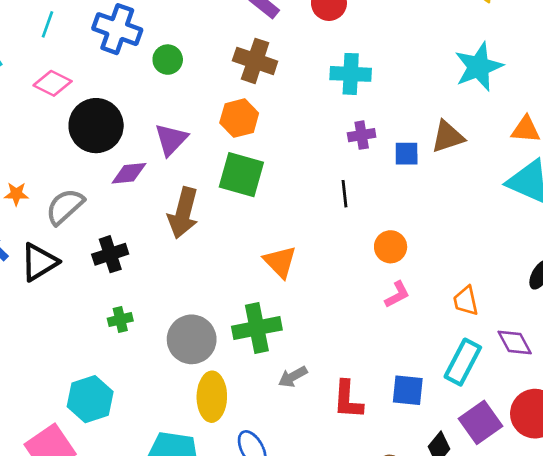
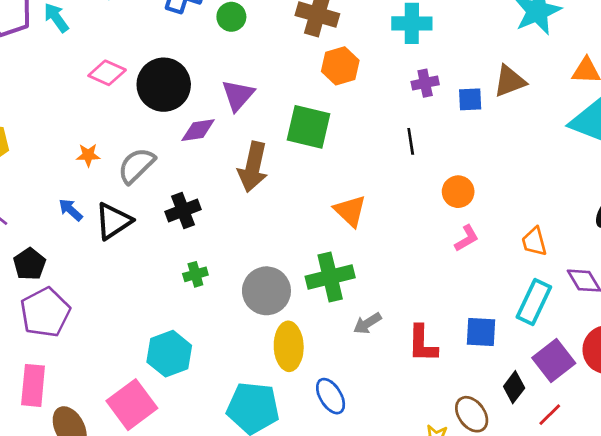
pink diamond: (53, 83) -> (107, 73), moved
orange hexagon: (239, 118) -> (340, 66), moved

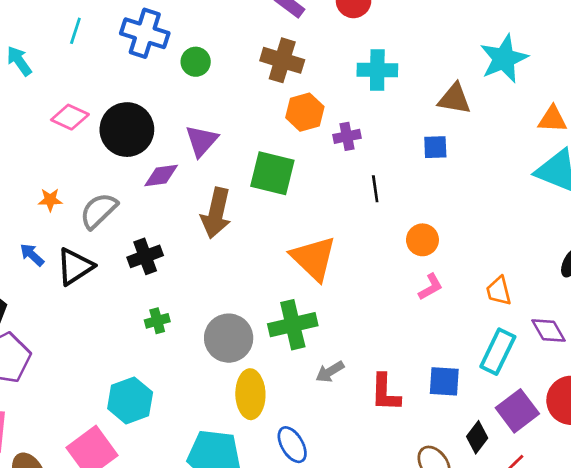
brown triangle: (510, 81) -> (455, 99), moved, turned 30
purple cross: (425, 83) -> (347, 136), moved
orange triangle: (350, 211) -> (314, 258), size x1.4

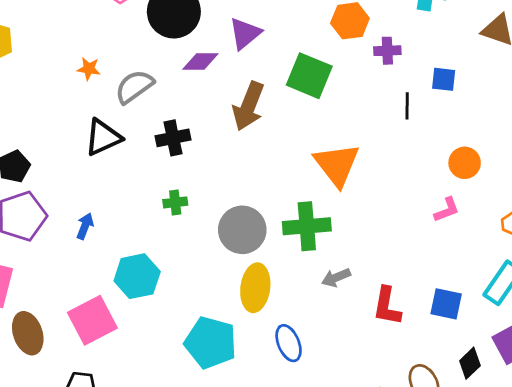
blue square: (435, 147) -> (444, 79), moved
orange circle: (422, 240) -> (465, 163), moved
blue arrow: (32, 255) -> (85, 226), moved, turned 60

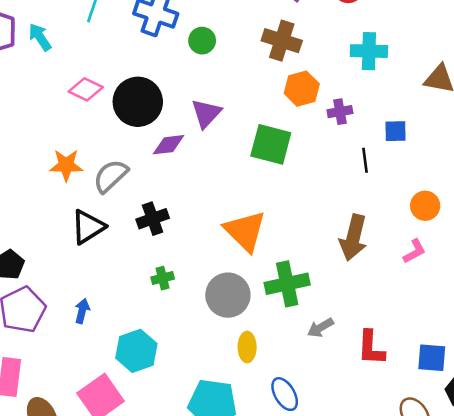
orange star: (89, 69) -> (66, 165), size x1.5
brown arrow: (249, 106) -> (353, 238), moved
orange triangle: (337, 165) -> (245, 231), moved
yellow ellipse: (255, 288) -> (247, 347), size x0.7
blue square: (446, 304) -> (432, 358), moved

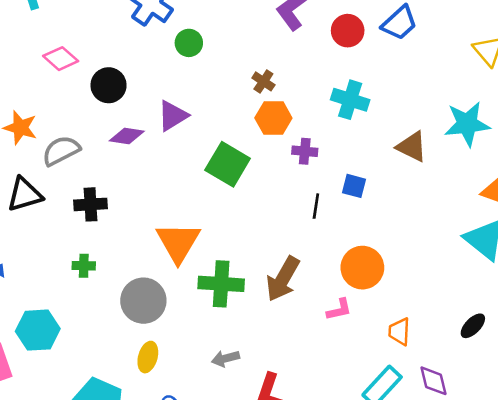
brown cross: (282, 41) -> (263, 81), moved, size x0.6
black circle: (138, 102) -> (109, 85), size x0.7
orange circle: (425, 206) -> (362, 268), size x1.4
green cross: (287, 284) -> (221, 284), moved

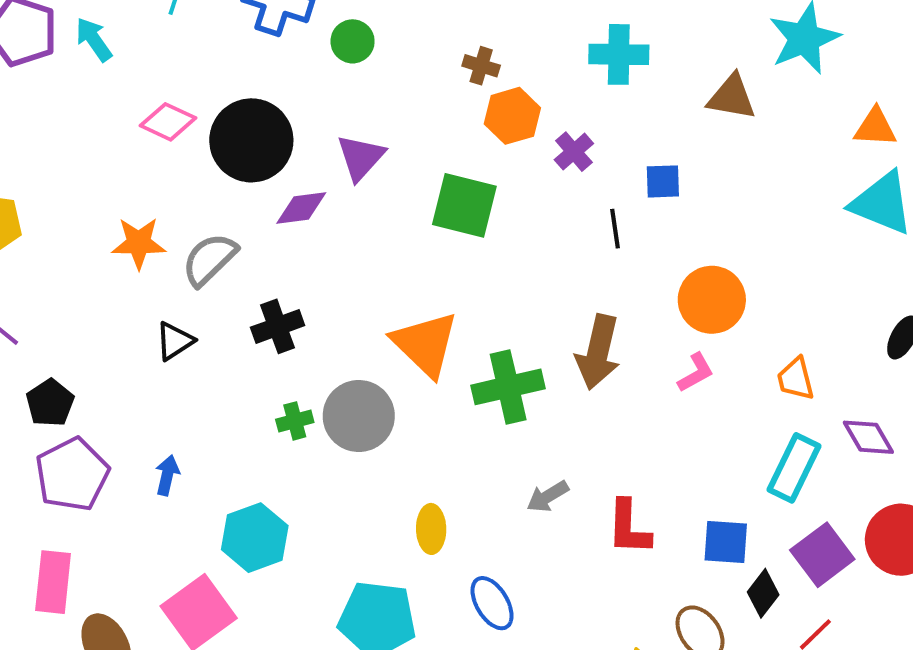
black circle: (109, 85) -> (251, 140), size x1.5
purple cross: (305, 151) -> (574, 152), turned -30
black triangle: (25, 194) -> (175, 341), size x0.7
gray circle: (143, 301) -> (359, 416), moved

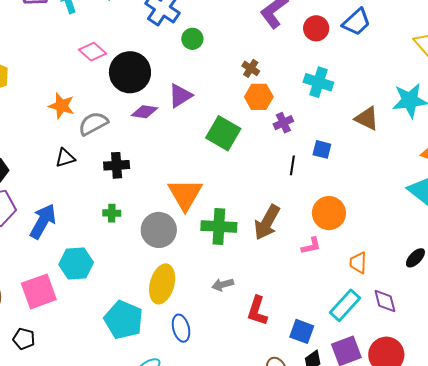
gray circle: (359, 416) -> (159, 230), moved
blue arrow: (167, 475) -> (43, 221), size x1.8
yellow ellipse: (431, 529) -> (162, 284), size x1.6

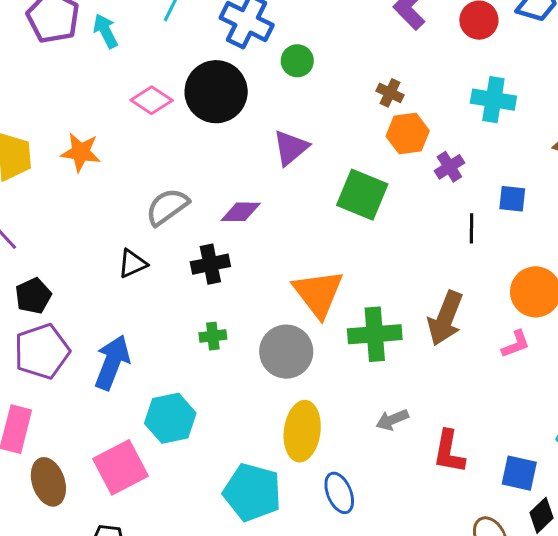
black circle: (130, 72) -> (216, 92), moved
orange star: (62, 106) -> (81, 152), moved
purple diamond: (145, 112) -> (241, 212), moved

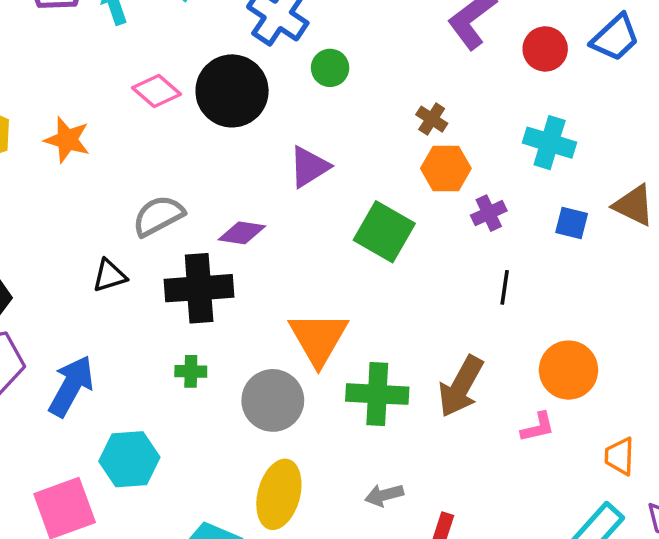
blue square: (512, 199) -> (572, 223), moved
black cross: (210, 264) -> (199, 288), size x1.5

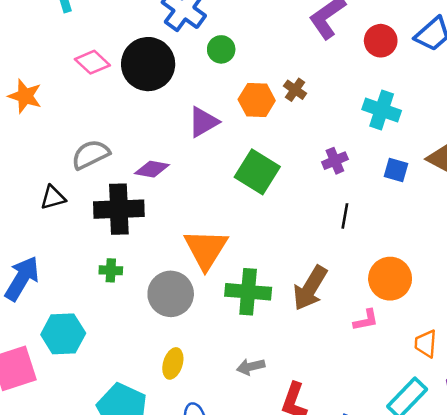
orange hexagon: (446, 168) -> (257, 100), moved
yellow ellipse: (279, 494) -> (173, 363), size x0.6

